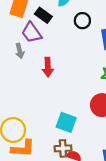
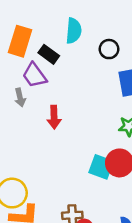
black circle: (82, 21) -> (109, 49), moved
cyan square: (66, 122) -> (101, 167), moved

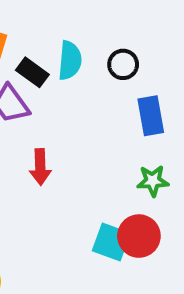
cyan semicircle: (74, 31) -> (70, 60), moved

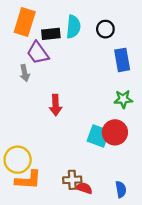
black rectangle: (32, 72) -> (51, 34), turned -42
red arrow: (40, 167) -> (56, 105), moved

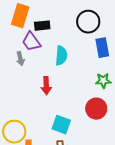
cyan semicircle: (73, 27) -> (61, 56), moved
black circle: (105, 29) -> (88, 22), size x1.5
cyan square: (98, 136) -> (61, 125), moved

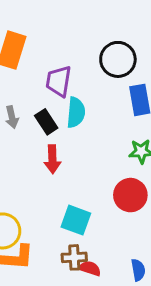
black rectangle: (42, 26) -> (46, 122), moved, turned 63
purple trapezoid: (31, 42) -> (59, 81), moved, turned 45

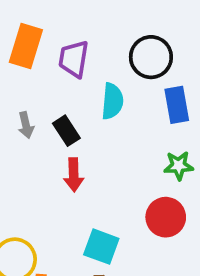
purple trapezoid: (59, 81) -> (74, 59), moved
cyan semicircle: (76, 112) -> (112, 101), moved

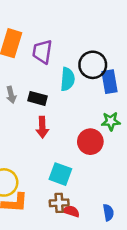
black circle: (151, 57) -> (93, 65), moved
black rectangle: (66, 131) -> (38, 98), turned -42
red circle: (166, 217) -> (90, 142), moved

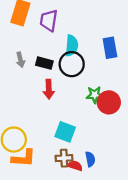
black circle: (93, 65) -> (72, 64), moved
green star: (111, 121) -> (95, 95), moved
red circle: (90, 142) -> (109, 102), moved
blue semicircle: (108, 212) -> (90, 159), moved

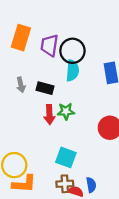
black circle: (72, 64) -> (72, 51), moved
green star: (95, 95) -> (66, 111), moved

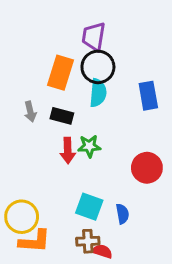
orange rectangle: (21, 38) -> (60, 73), moved
purple trapezoid: (49, 45) -> (94, 37), moved
blue semicircle: (91, 185) -> (122, 214), moved

